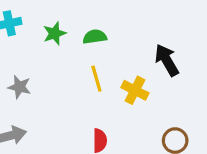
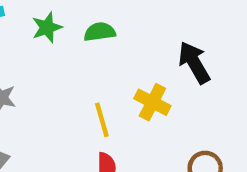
yellow line: (96, 79) -> (102, 120), moved

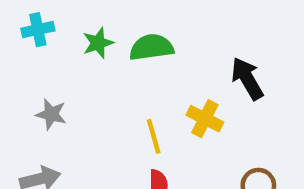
green semicircle: (100, 32) -> (151, 47), size x1.4

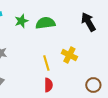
black arrow: (247, 79) -> (88, 22), moved

